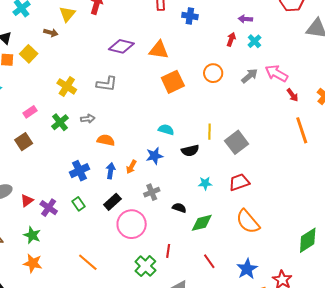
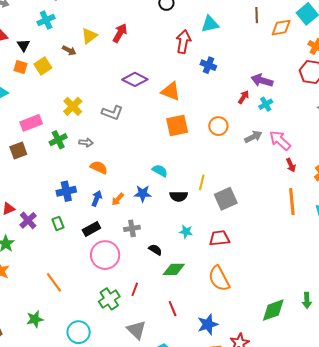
purple arrow: (245, 19) -> (262, 80), size x1.5
pink rectangle: (30, 112) -> (31, 123), size x1.5

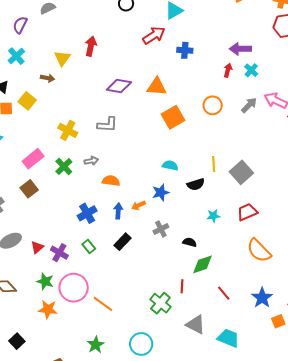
red arrow: (183, 42) -> (154, 35), turned 65
orange arrow: (118, 199) -> (139, 205), turned 40
pink circle: (105, 255) -> (74, 288), moved
green diamond: (174, 269) -> (203, 264), moved

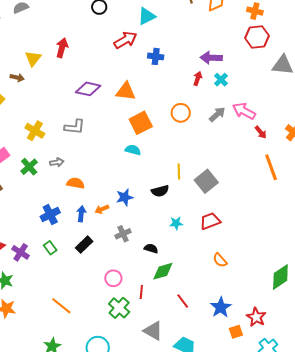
cyan semicircle: (170, 165) -> (133, 150), moved
orange semicircle: (259, 251) -> (220, 260), size x0.6
pink circle: (74, 288) -> (113, 278), moved, size x0.6

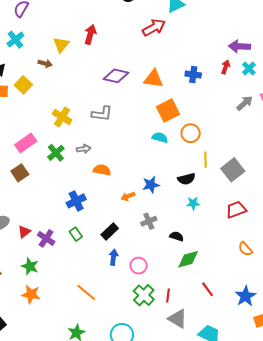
blue cross: (156, 56) -> (193, 75), moved
orange circle: (181, 113) -> (191, 133), moved
blue arrow: (81, 214) -> (113, 257), moved
cyan star: (176, 223) -> (193, 203), moved
red line: (141, 292) -> (168, 296), moved

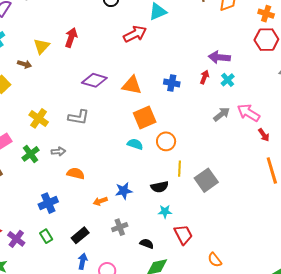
red trapezoid: (236, 210) -> (183, 235), moved, turned 80

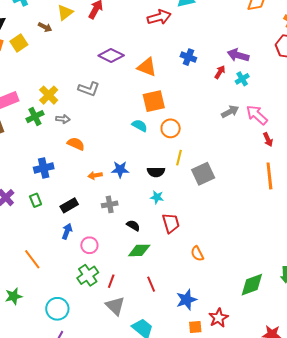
blue cross: (172, 83) -> (188, 57), moved
yellow cross: (39, 118) -> (49, 95), moved

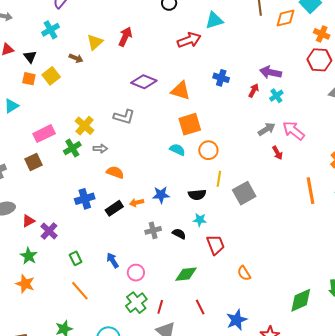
red arrow: (268, 139) -> (277, 153), moved
green rectangle: (36, 200) -> (76, 258), moved
black rectangle: (69, 205) -> (114, 208), moved
black semicircle: (133, 226) -> (179, 234), moved
blue arrow: (67, 231) -> (113, 260), turned -49

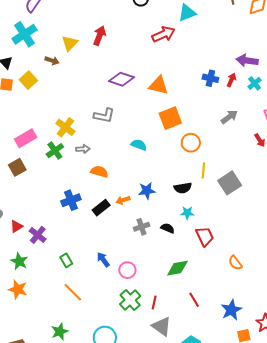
cyan cross: (51, 30) -> (24, 34), size x1.4
blue cross: (221, 78) -> (210, 78), moved
gray arrow: (267, 129) -> (229, 117), moved
cyan semicircle: (177, 150) -> (139, 145), moved

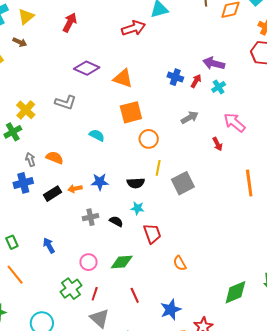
yellow triangle: (70, 43) -> (26, 17), moved
gray arrow: (83, 149) -> (30, 160), moved, turned -112
pink circle: (127, 270) -> (88, 262), moved

